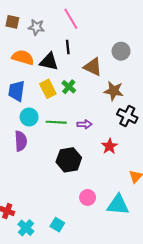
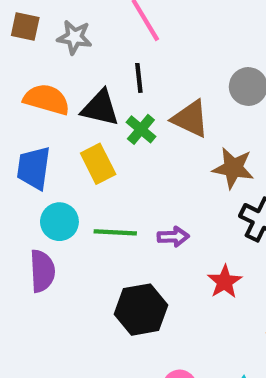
green cross: (69, 87) -> (141, 129), moved

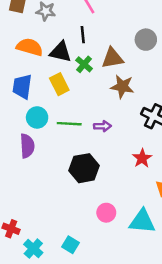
brown triangle: (190, 119) -> (112, 58), turned -35
brown star: (233, 168) -> (122, 87), moved
red star: (225, 282) -> (142, 158), moved

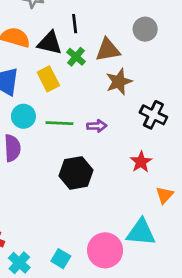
brown star: (122, 87) -> (119, 82), turned -30
pink circle: (106, 213) -> (105, 250), moved, size x1.6

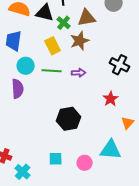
yellow rectangle: (48, 79) -> (53, 46), moved
brown star: (119, 82) -> (80, 41), moved
black hexagon: (76, 173) -> (69, 119), moved
pink circle: (105, 250) -> (85, 163), size x0.6
cyan square: (61, 259) -> (56, 159), moved, turned -32

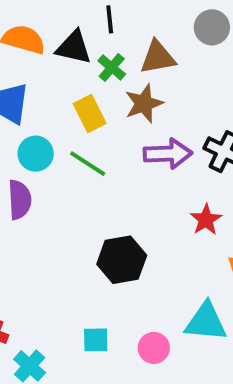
green line: (52, 71) -> (88, 164), turned 30
purple arrow: (79, 73) -> (168, 154), moved, size x1.6

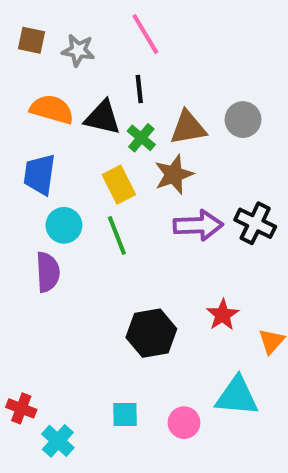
gray circle: (212, 27) -> (243, 120), moved
green line: (88, 164) -> (117, 235), turned 36
red star: (206, 220) -> (223, 315), moved

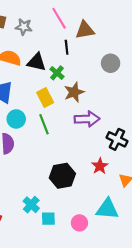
black line: (139, 89) -> (67, 47), moved
brown triangle: (188, 128) -> (85, 30), moved
black cross: (255, 223) -> (117, 139), moved
cyan cross: (58, 441) -> (31, 205), moved

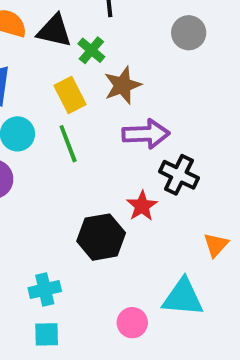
black cross: (117, 139) -> (179, 175), moved
red star: (100, 166) -> (142, 206), moved
cyan cross: (31, 205) -> (45, 290), turned 35
cyan square: (48, 219) -> (47, 334), moved

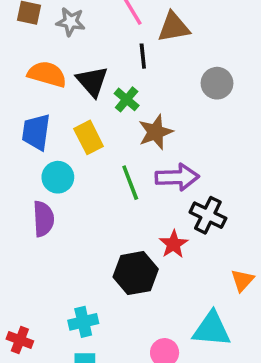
black triangle: (54, 31) -> (92, 81), turned 36
yellow rectangle: (70, 95) -> (89, 137), moved
green line: (68, 144) -> (130, 183), moved

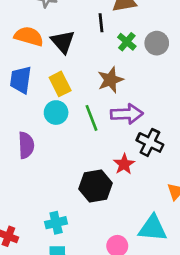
green cross: (127, 99) -> (127, 42), moved
cyan circle: (58, 177) -> (56, 113), moved

